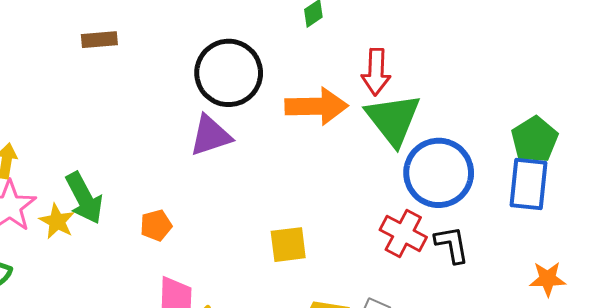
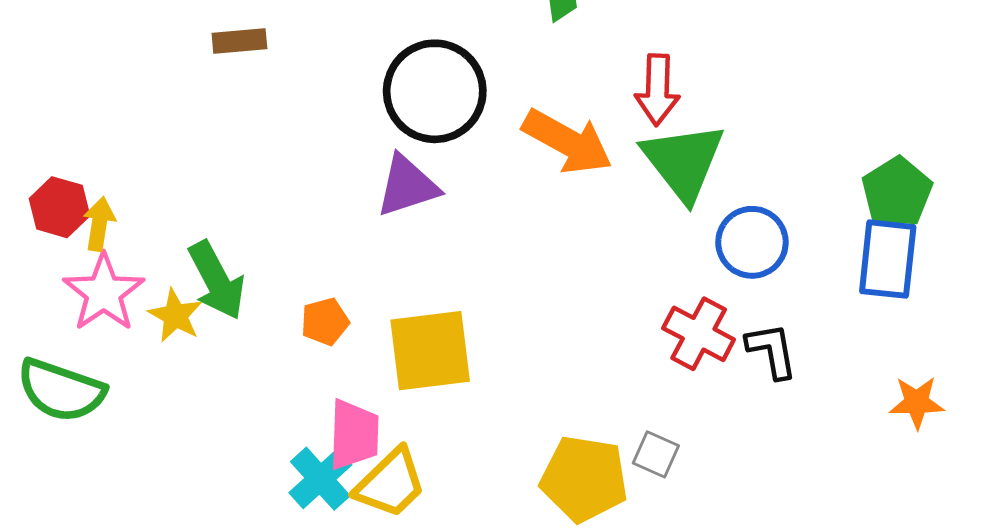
orange arrow: (316, 106) -> (567, 142), turned 30
blue circle: (439, 173) -> (752, 242), size x0.7
yellow square: (288, 245) -> (430, 351), moved, size x1.5

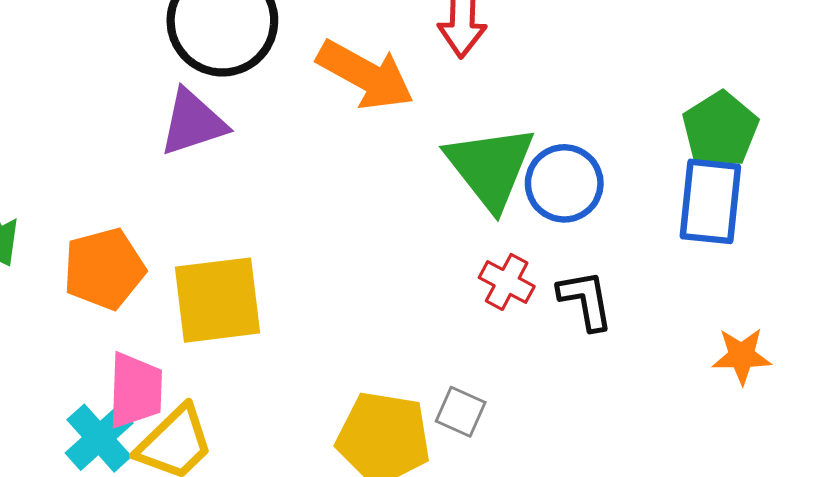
green triangle: (683, 161) -> (490, 167), moved
orange pentagon: (325, 322) -> (104, 269), size x1.6
red cross: (699, 334) -> (507, 282), size x0.7

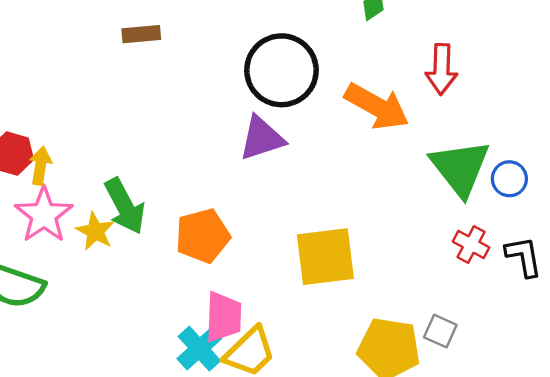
blue circle: (564, 183) -> (509, 179), size x0.7
yellow square: (217, 300) -> (325, 257), moved

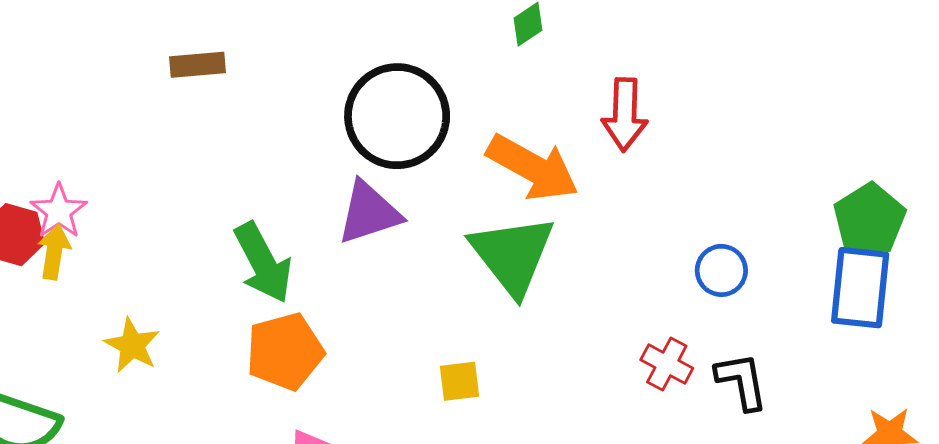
green triangle: (460, 168) -> (512, 255), moved
green arrow: (125, 206) -> (263, 263), moved
pink star: (44, 215) -> (59, 211), moved, size x0.7
yellow square: (325, 257) -> (459, 381), size x0.5

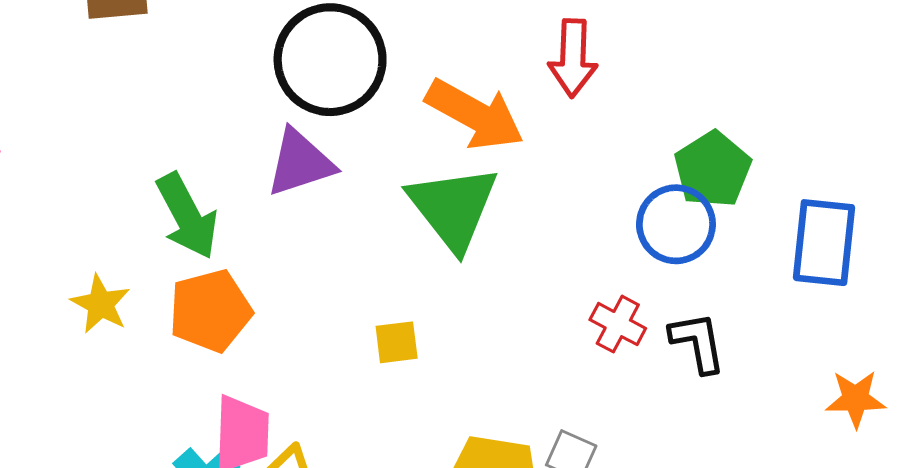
green pentagon: (869, 219) -> (713, 169), moved
blue circle: (721, 270) -> (676, 224), size x1.4
yellow star: (132, 345) -> (101, 304), moved

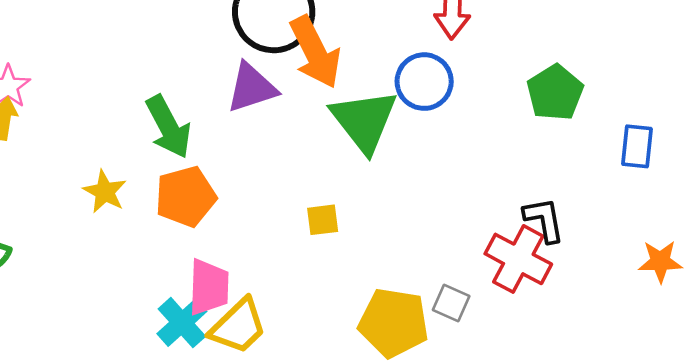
orange arrow: (475, 115) -> (315, 52), moved, turned 34
blue circle: (676, 224) -> (424, 82), moved
blue rectangle: (824, 243) -> (637, 146), size x0.7
red cross: (618, 324) -> (518, 259), moved, size x1.6

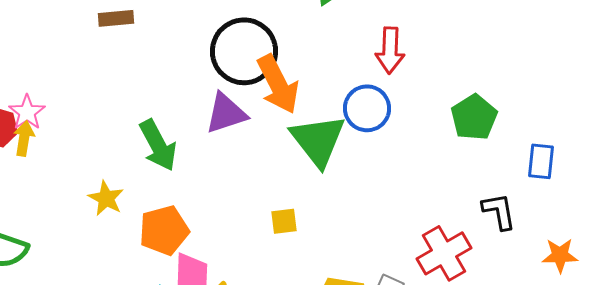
orange pentagon: (186, 197) -> (164, 230), moved
black L-shape: (544, 220) -> (499, 211), moved
red cross: (518, 259) -> (444, 253), turned 32

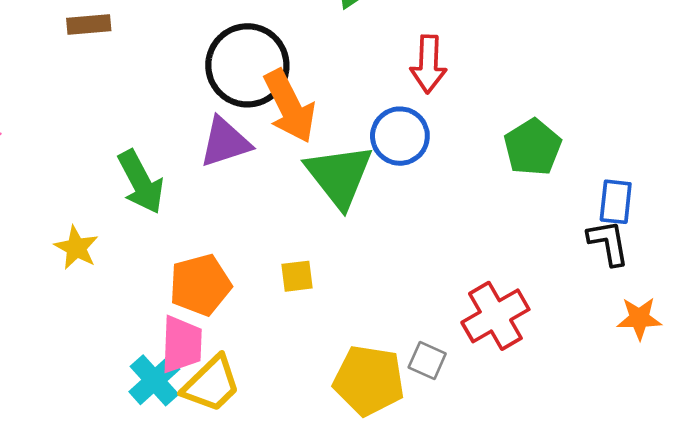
black L-shape: (499, 211) -> (608, 243), moved
orange pentagon: (164, 230) -> (200, 285), moved

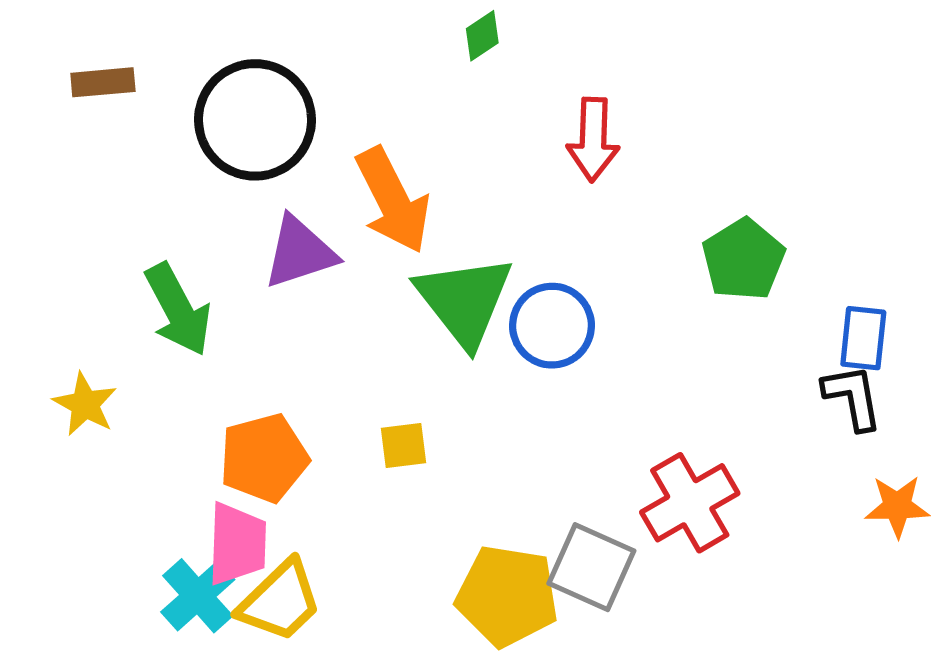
black circle: (247, 65) -> (255, 120), moved
blue circle: (400, 136) -> (552, 326), moved
gray square: (427, 361) -> (591, 567), size x1.6

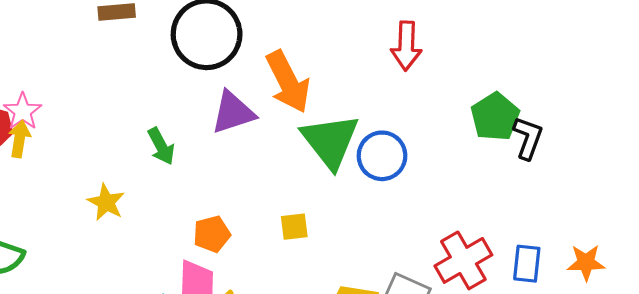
green arrow: (178, 310) -> (161, 146), size x0.7
blue rectangle: (863, 338) -> (527, 264), moved
black L-shape: (853, 397) -> (528, 138), moved, turned 30
orange pentagon: (264, 458) -> (212, 234), size x0.7

